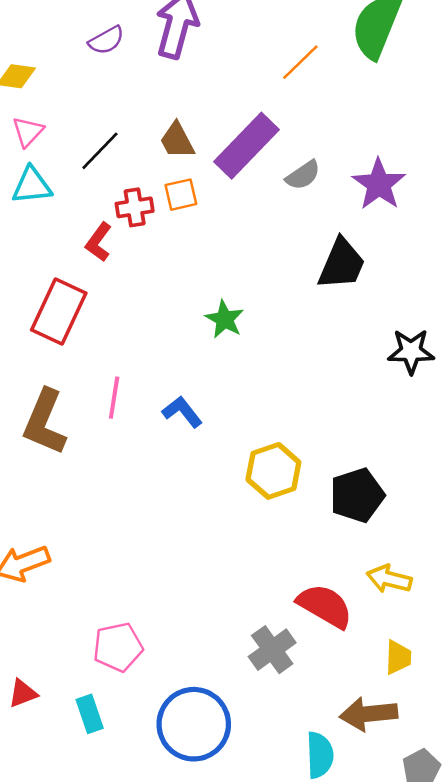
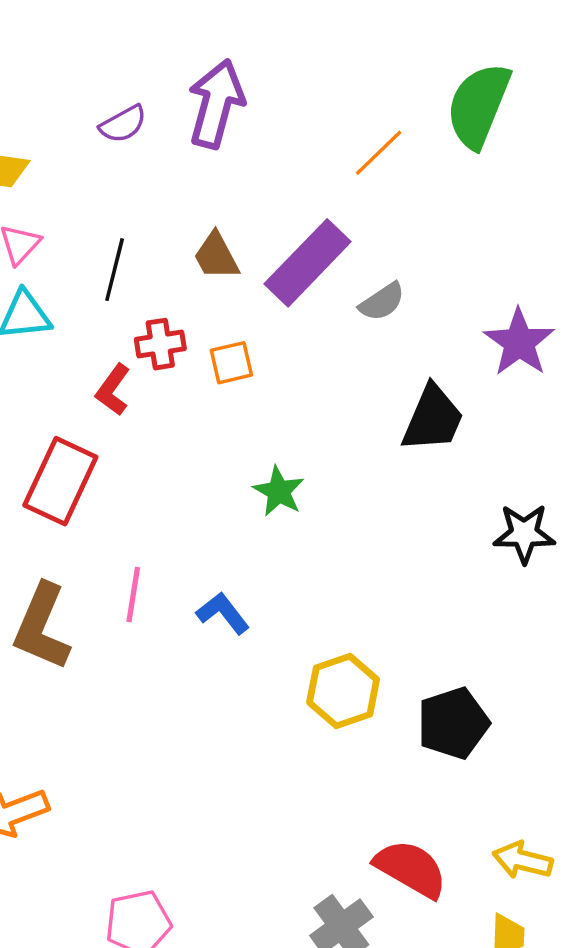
black line: (100, 151) -> (115, 270), turned -30
purple star: (379, 184) -> (519, 342), moved
orange square: (181, 195) -> (231, 363), moved
yellow arrow: (389, 579) -> (523, 860), moved

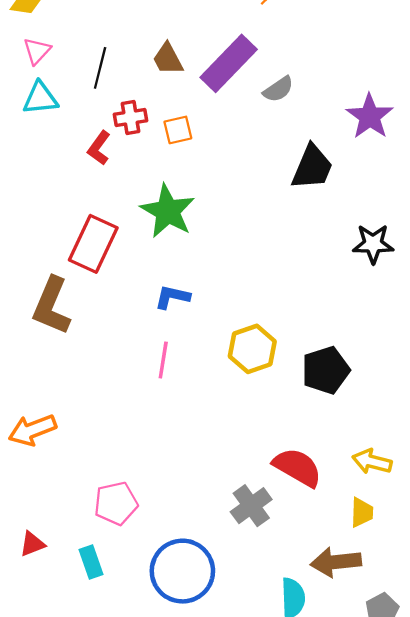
red rectangle: (60, 481) -> (93, 244), moved
green star: (279, 491) -> (168, 211), moved, size x1.6
pink line: (133, 595) -> (163, 360), moved
blue L-shape: (223, 613) -> (172, 297), turned -39

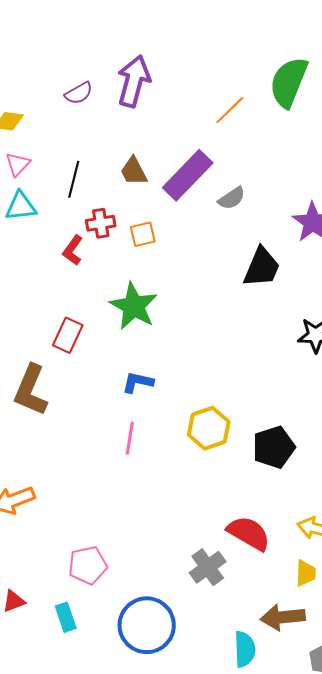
red rectangle: (93, 244) -> (68, 335), size x0.7

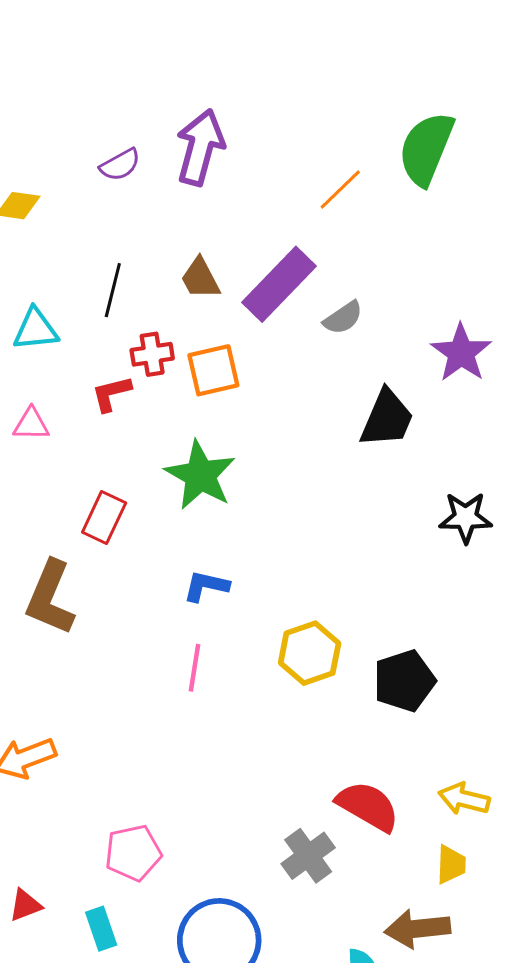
pink triangle: (18, 164) -> (31, 424), moved, turned 48
orange square: (143, 234) -> (213, 370), size x1.4
red L-shape: (73, 250) -> (111, 394), turned 40

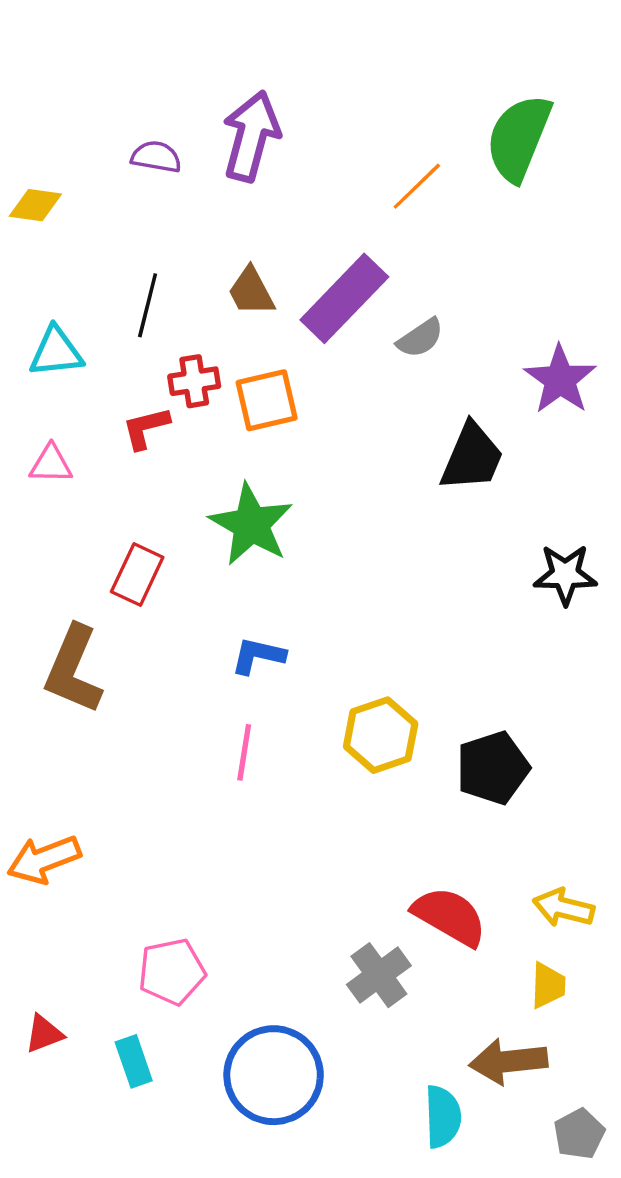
purple semicircle: (120, 165) -> (156, 157), turned -141

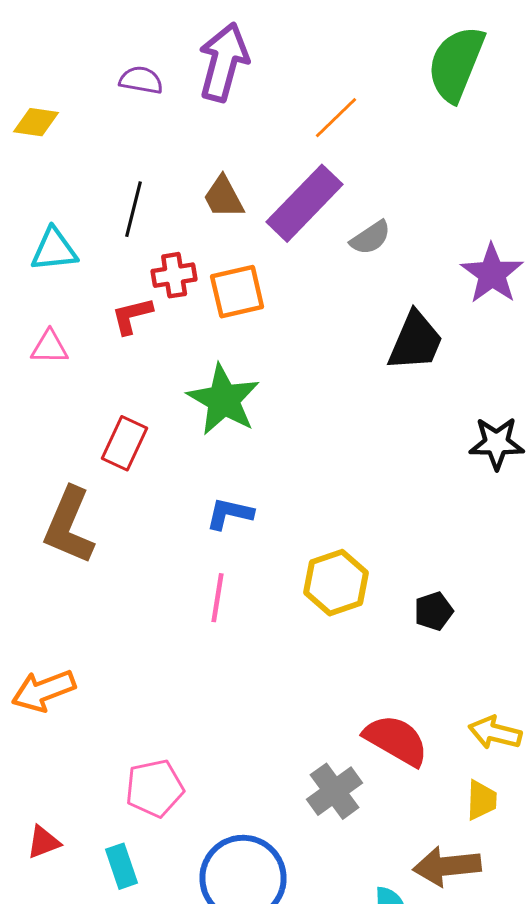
orange line: (417, 186) -> (336, 118), moved
black pentagon: (493, 768) -> (434, 611), size x0.6

